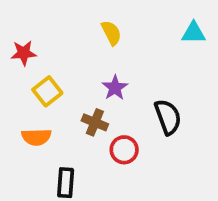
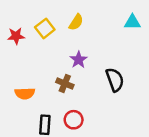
yellow semicircle: (111, 33) -> (76, 22), turned 60
yellow square: (47, 91) -> (45, 28), moved
red circle: (124, 150) -> (74, 120), moved

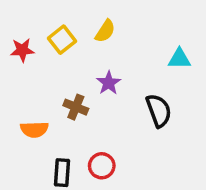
cyan triangle: (132, 22) -> (179, 59), moved
brown cross: (65, 83) -> (76, 107), moved

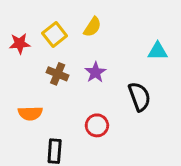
brown cross: (76, 107) -> (58, 74), moved
red circle: (102, 166) -> (97, 125), moved

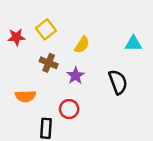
yellow semicircle: (92, 27) -> (82, 45), moved
purple star: (95, 72) -> (76, 76), moved
red circle: (97, 125) -> (69, 109), moved

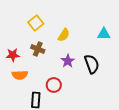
red star: (16, 37) -> (13, 55), moved
purple star: (76, 76) -> (68, 61), moved

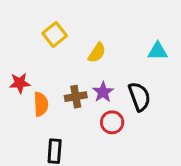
brown cross: (38, 49) -> (76, 97), moved, turned -32
orange semicircle: (20, 75) -> (41, 104), moved, turned -91
red circle: (54, 85) -> (112, 122), moved

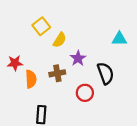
yellow semicircle: (97, 53) -> (60, 40), moved
purple star: (103, 92) -> (78, 58), moved

